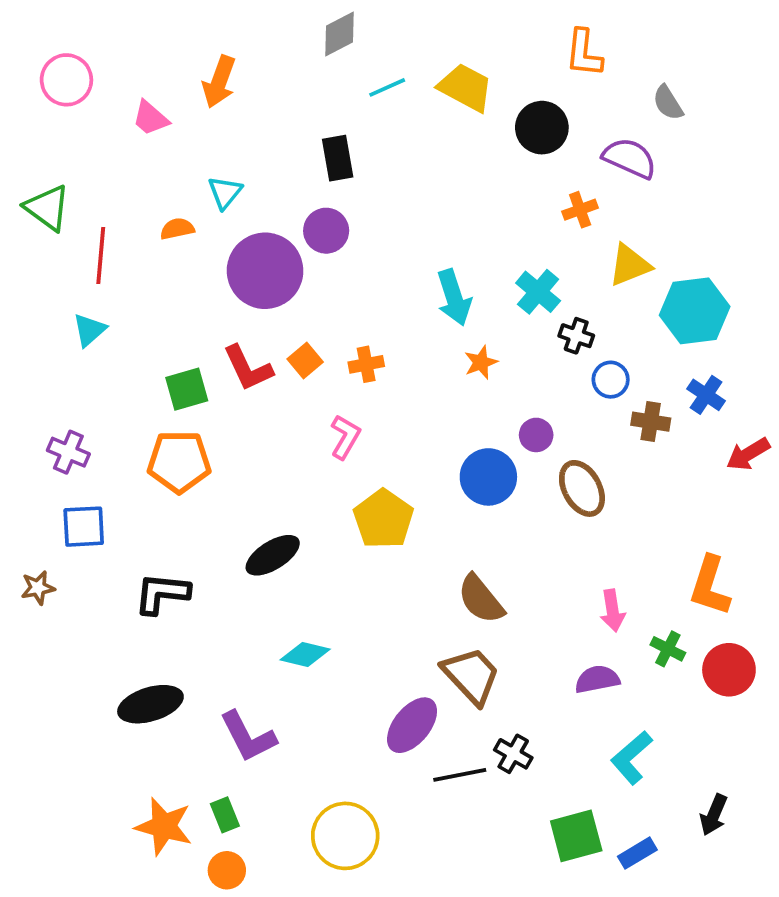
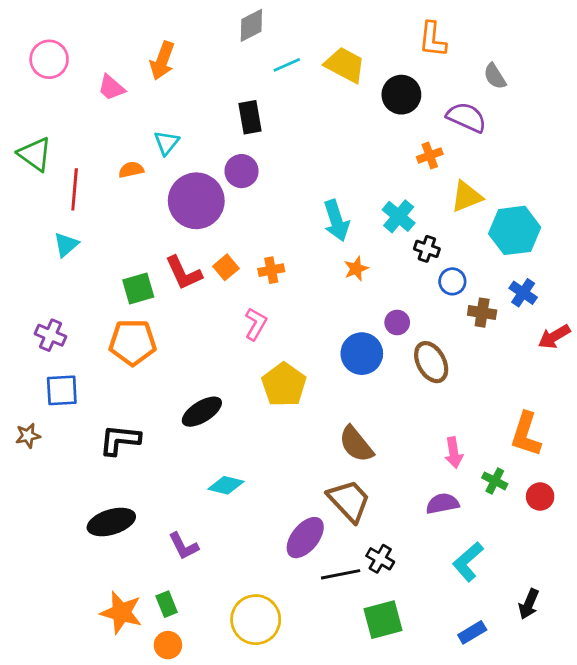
red circle: (729, 670) -> (540, 497), size x0.7
purple L-shape: (248, 737) -> (184, 546), size x0.7
green square: (576, 836) -> (383, 620), moved

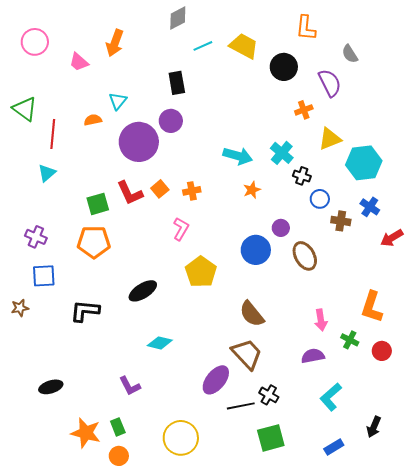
purple semicircle: (467, 117) -> (330, 83), turned 40
cyan arrow: (336, 221) -> (238, 156), turned -56
black ellipse: (111, 522) -> (51, 387), moved, size x0.7

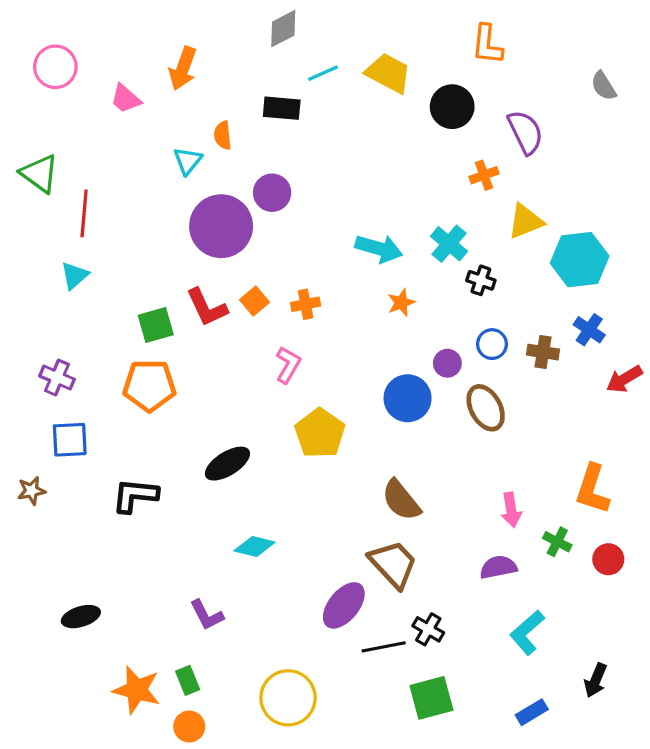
gray semicircle: (350, 54) -> (604, 86), moved
black rectangle: (177, 83) -> (282, 108), moved, turned -75
orange semicircle: (93, 120) -> (223, 135), moved, turned -84
blue circle: (320, 199) -> (492, 344), moved

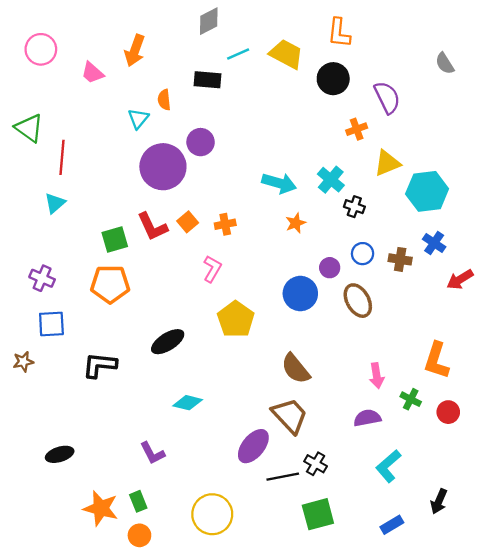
orange L-shape: (487, 45) -> (339, 33), moved

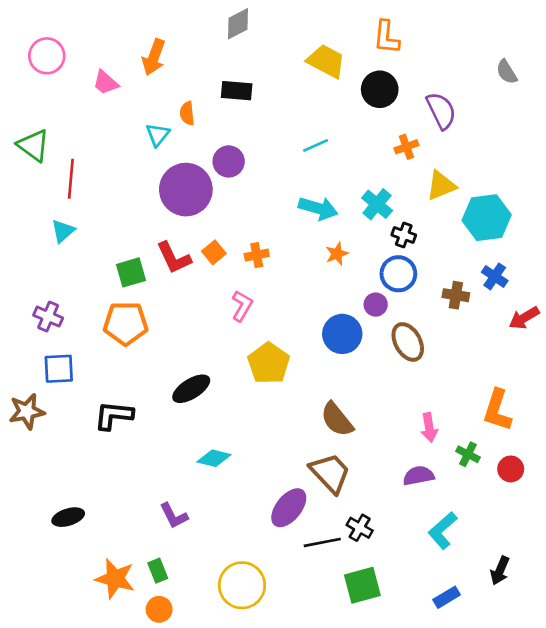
cyan line: (238, 54) -> (316, 145), moved
blue circle: (363, 254) -> (398, 274), moved, size x1.4
brown star: (23, 362) -> (27, 411), size x1.5

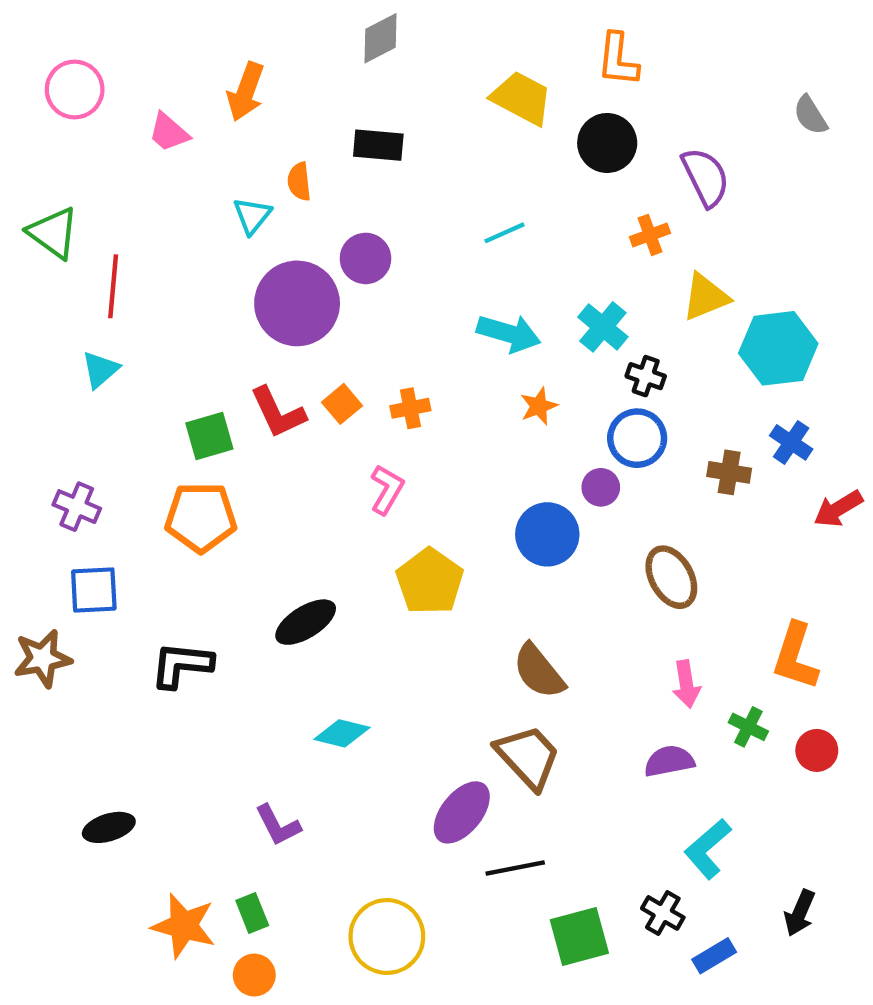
brown ellipse: (408, 342) -> (671, 577), moved
black cross: (360, 528) -> (663, 913), moved

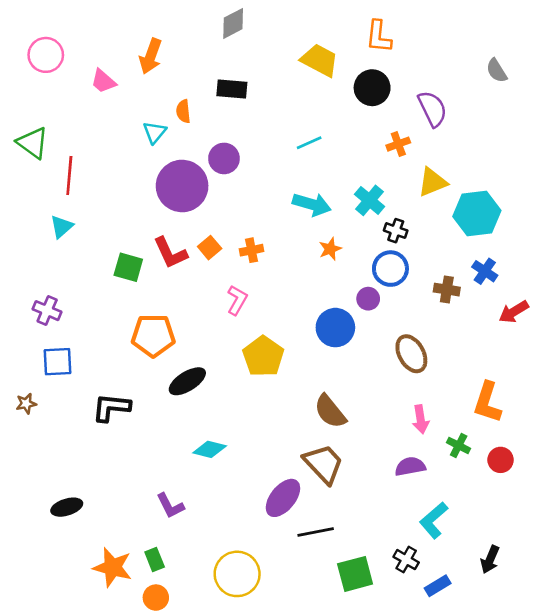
green square: (209, 436) -> (128, 267), turned 32
orange pentagon: (201, 517) -> (153, 335), moved
brown star: (43, 658) -> (26, 404), size x0.6

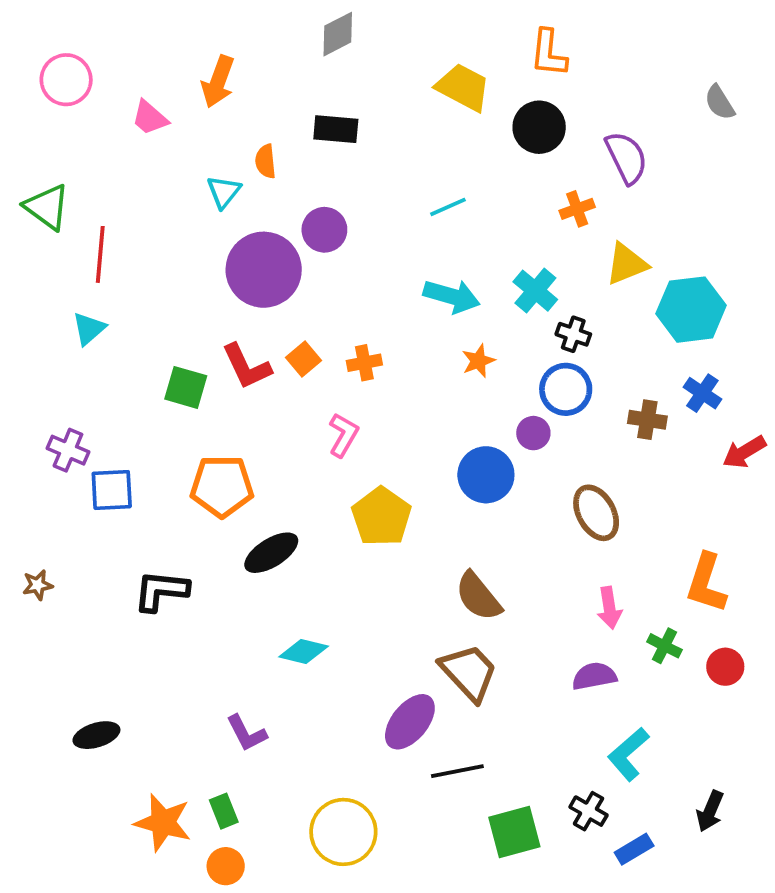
blue square: (58, 362) -> (112, 490), moved

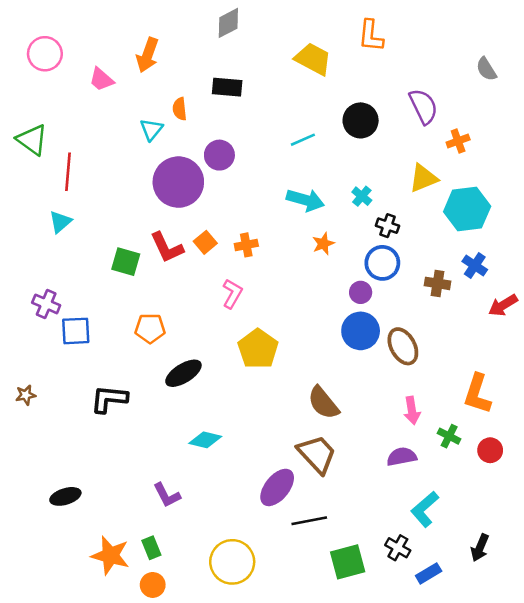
black circle: (539, 127) -> (361, 120), moved
orange cross: (577, 209) -> (458, 141), moved
cyan cross: (535, 291) -> (362, 196), size x0.7
blue circle: (486, 475) -> (361, 331), moved
orange pentagon: (222, 486) -> (150, 328), size x0.7

